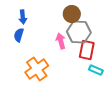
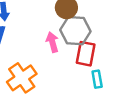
cyan rectangle: (96, 70) -> (97, 79), turned 56

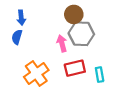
red rectangle: (86, 54) -> (75, 68), moved, turned 66

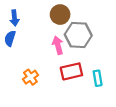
brown circle: (74, 14) -> (60, 15), moved
orange cross: (36, 73) -> (30, 77), size x0.6

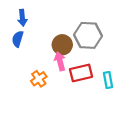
brown circle: (60, 15) -> (62, 45), moved
pink arrow: (58, 45) -> (60, 61), moved

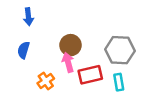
gray hexagon: (88, 35) -> (120, 50), moved
blue semicircle: (18, 39) -> (24, 50), moved

